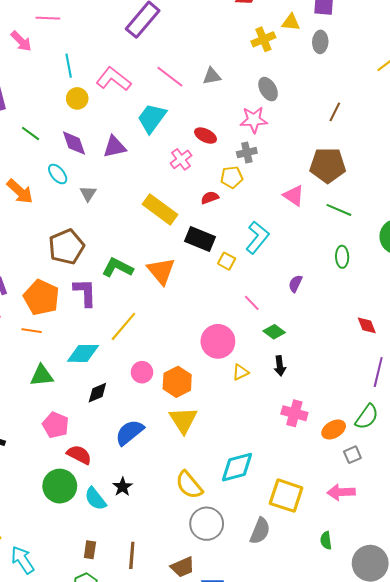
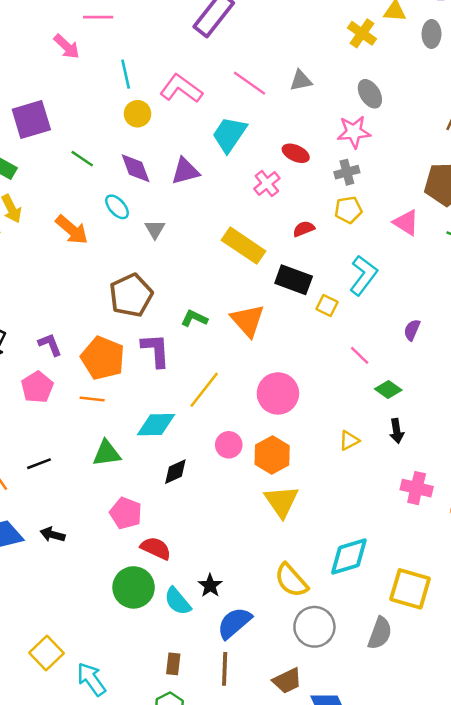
yellow cross: (263, 39) -> (362, 33), turned -30
yellow pentagon: (232, 177) -> (348, 210), moved
green L-shape: (118, 268) -> (194, 318), size x0.7
pink circle: (218, 341) -> (278, 393), moved
blue semicircle: (130, 432) -> (234, 623), moved

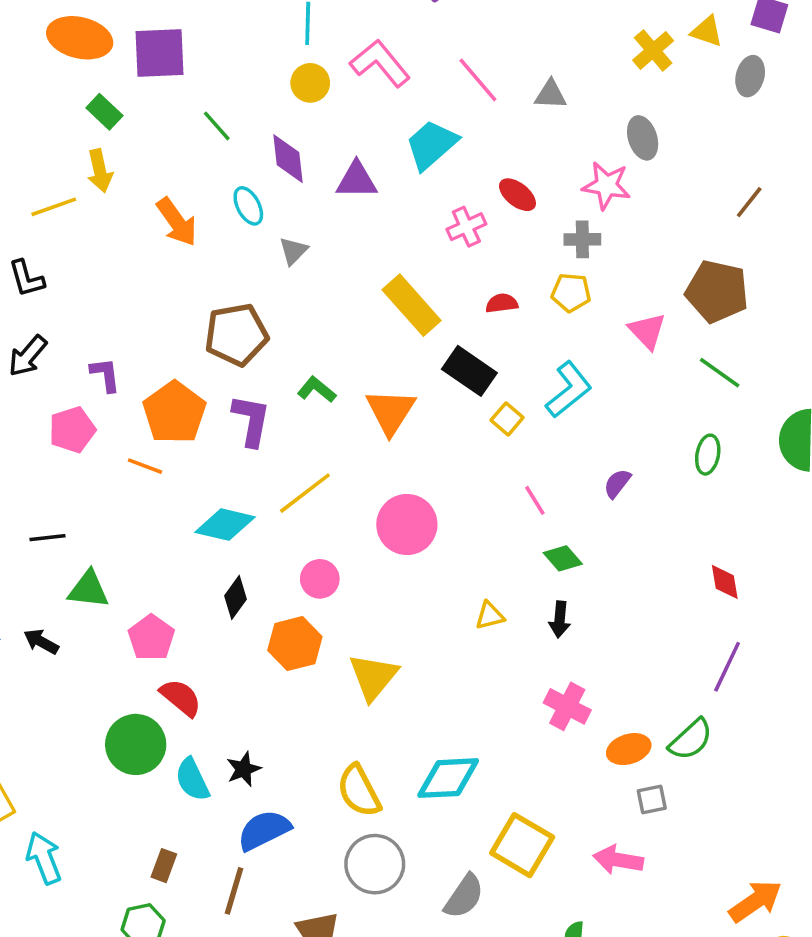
green triangle: (107, 453) -> (88, 589), moved
orange hexagon: (272, 455) -> (295, 644), moved
black diamond: (175, 472) -> (235, 597), turned -44

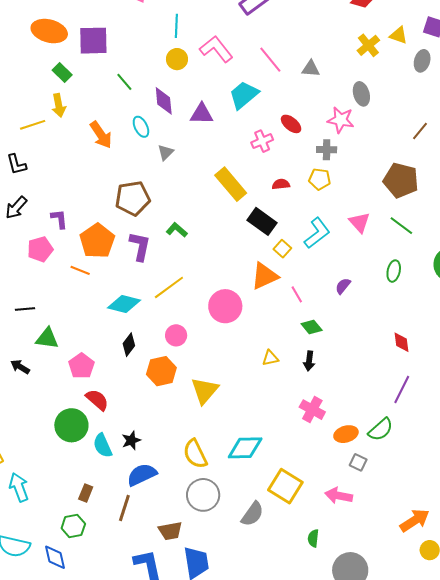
pink triangle: (647, 331) -> (359, 222), moved
orange triangle: (391, 412) -> (265, 276), moved, turned 32
gray square: (652, 799) -> (358, 462), turned 36

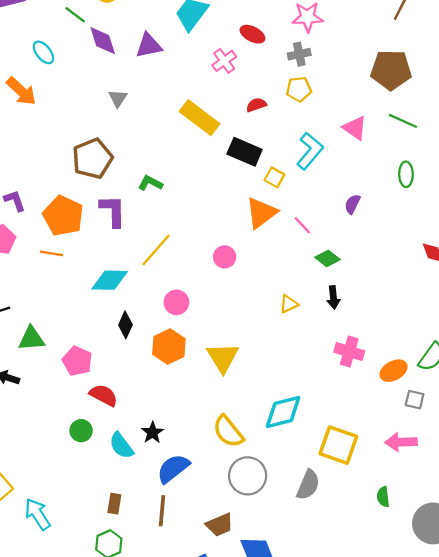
green line: (124, 82) -> (75, 15), moved
cyan ellipse: (141, 127) -> (43, 52), moved
orange arrow: (101, 135) -> (21, 91), moved
pink circle: (225, 306) -> (225, 257), size x0.6
green circle: (71, 425) -> (81, 431), size x0.6

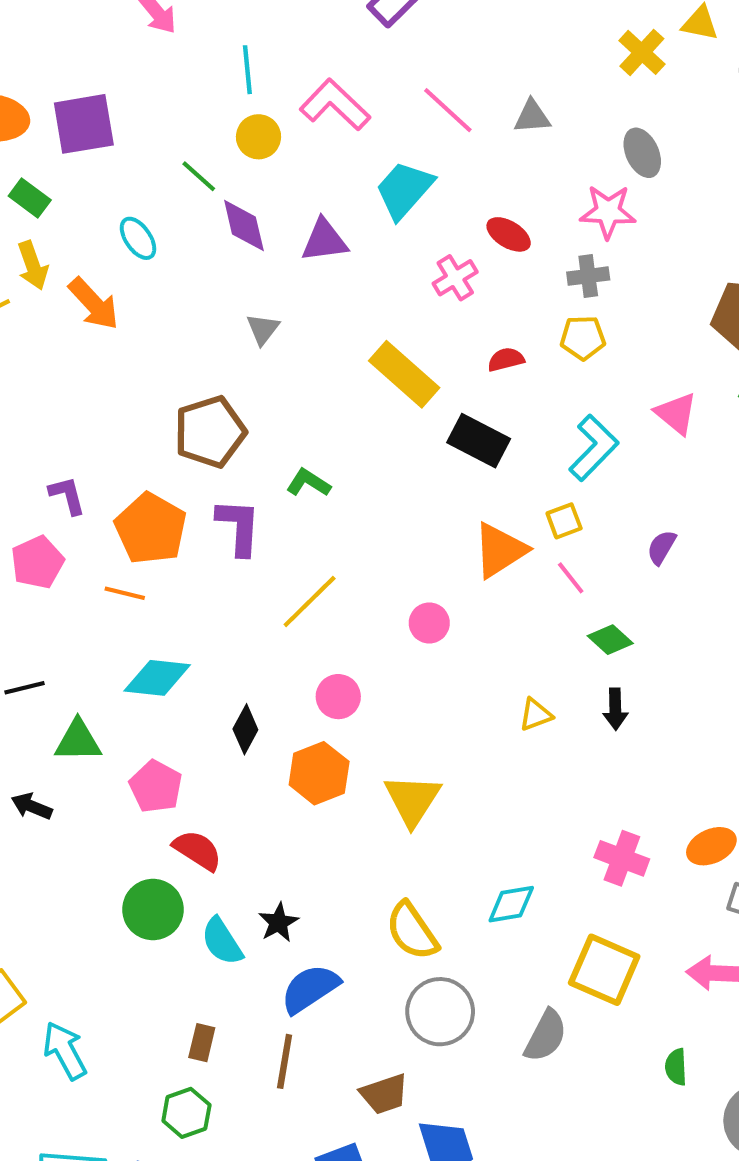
yellow square: (274, 177) -> (564, 521), moved, turned 36
cyan diamond: (110, 280) -> (157, 678), moved
pink cross: (349, 352) -> (622, 858), moved
cyan diamond: (283, 412) -> (511, 904), size x0.7
green circle: (81, 431) -> (153, 910), size x1.5

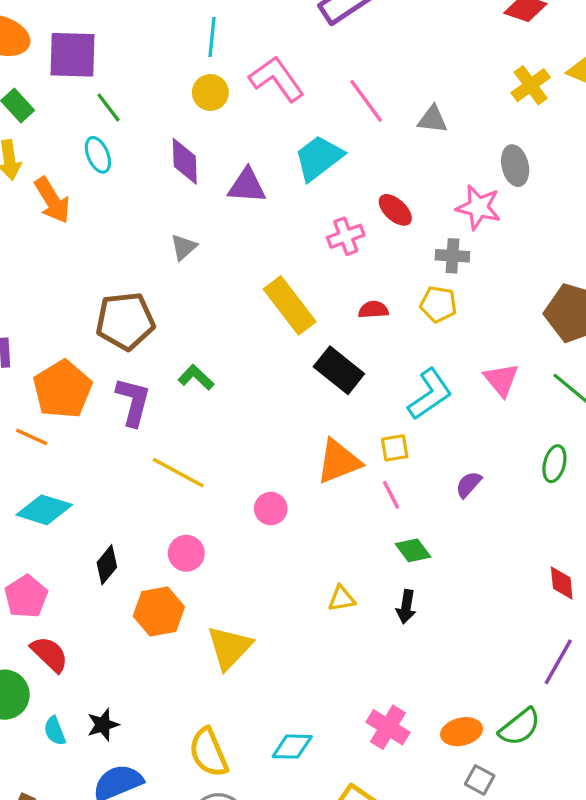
green line: (199, 176) -> (108, 107), moved
yellow line: (310, 602) -> (178, 473), turned 62
cyan semicircle: (222, 941) -> (55, 731), size x0.7

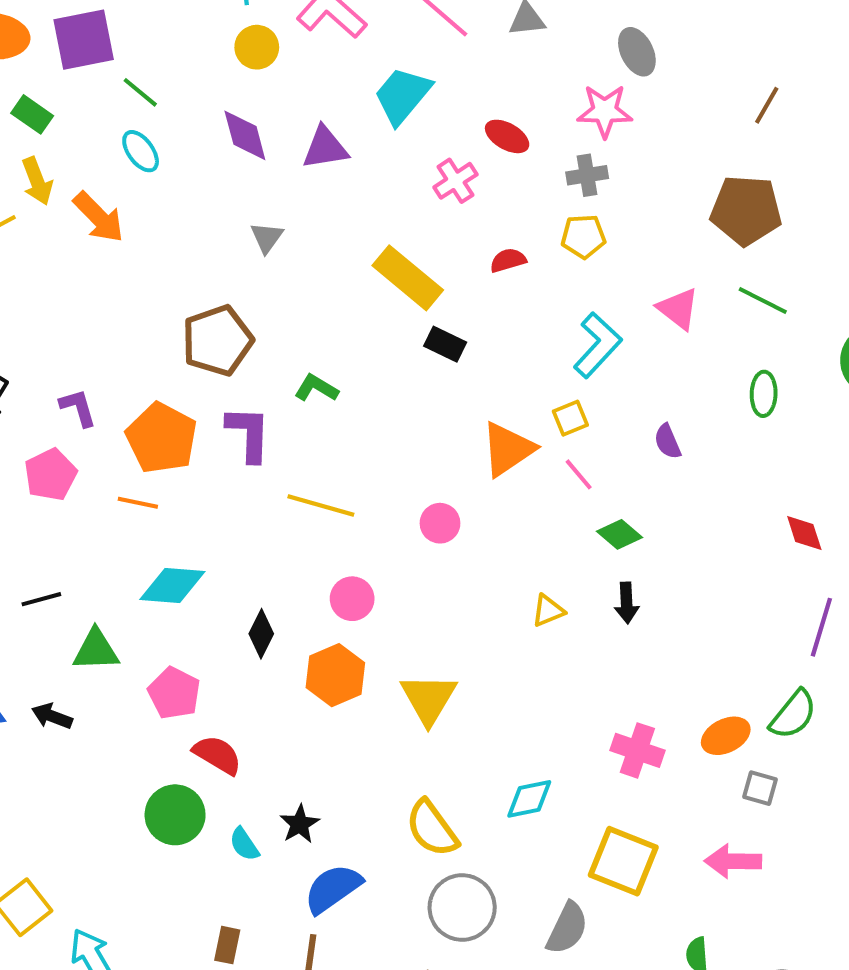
black rectangle: (339, 370) -> (445, 344), moved, size x0.7
purple semicircle: (469, 484) -> (668, 441), turned -52

